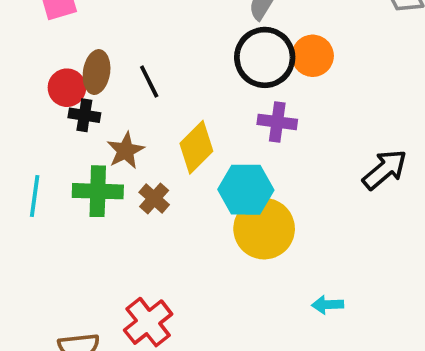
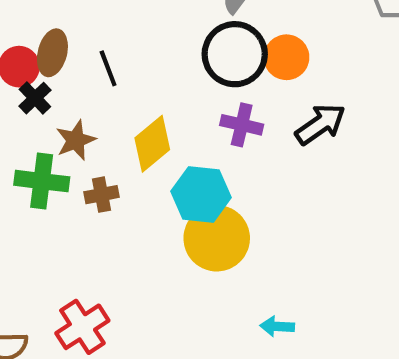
black cross: (84, 115) -> (35, 98), turned 32
black arrow: (385, 170) -> (320, 124), moved
brown cross: (154, 198) -> (101, 195), turned 32

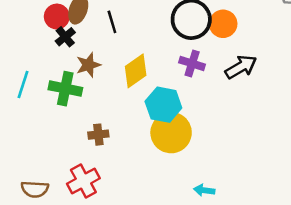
brown cross: (101, 195) -> (98, 135), moved

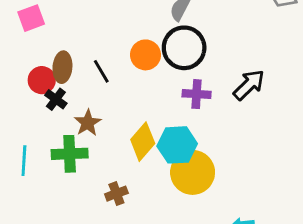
orange circle: (223, 24) -> (146, 55), moved
yellow diamond: (136, 71) -> (143, 142), moved

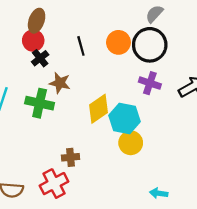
brown ellipse: (62, 67) -> (37, 21), moved
brown star: (88, 123) -> (60, 83), turned 30
yellow circle: (193, 172) -> (131, 143), size x0.7
brown cross: (116, 194) -> (71, 157), moved

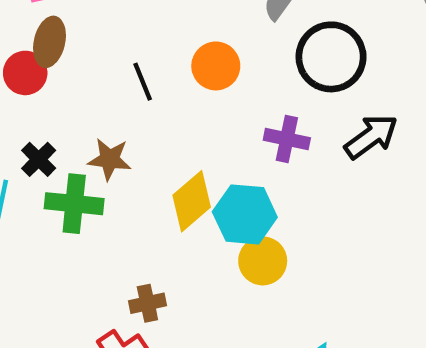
red circle: (33, 41) -> (25, 73), moved
black circle: (150, 45) -> (331, 57), moved
black cross: (40, 58) -> (39, 159), moved

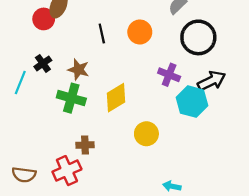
green cross: (74, 204) -> (71, 98), moved
cyan hexagon: (245, 214) -> (192, 102), moved

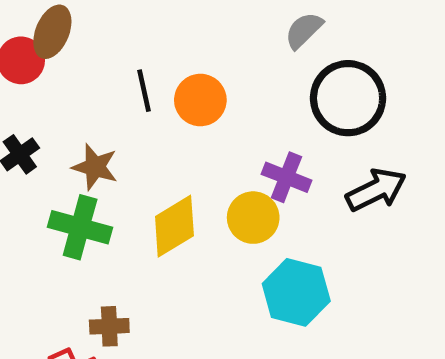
orange circle: (140, 32) -> (200, 100), moved
cyan hexagon: (192, 102) -> (296, 292), moved
yellow circle: (146, 134) -> (253, 218), moved

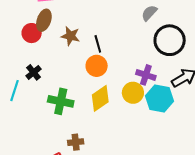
black line: (144, 91) -> (98, 44), moved
orange circle: (200, 100) -> (97, 66), moved
brown star: (95, 167) -> (70, 36), moved
cyan hexagon: (296, 292) -> (159, 99), moved

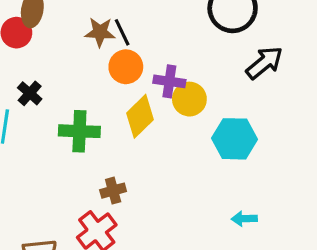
brown star: (70, 36) -> (100, 32), moved
purple cross: (146, 75) -> (169, 81), moved
cyan hexagon: (159, 99) -> (234, 139), moved

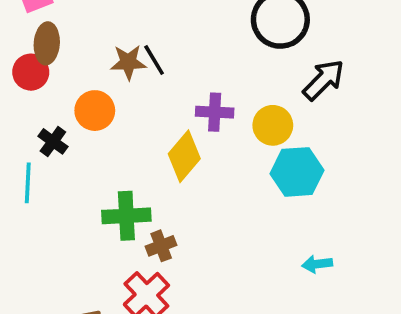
orange circle: (126, 67) -> (95, 111), moved
yellow circle: (189, 99) -> (273, 125), moved
green cross: (79, 131) -> (126, 216), moved

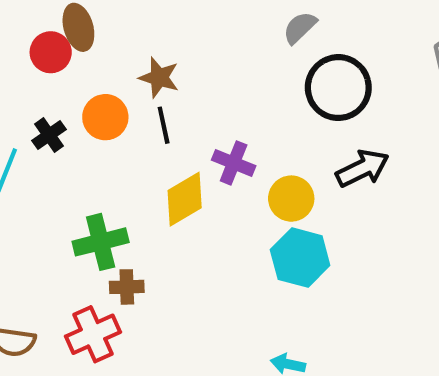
brown ellipse: (47, 43) -> (78, 27), turned -39
black line: (154, 60) -> (164, 125), moved
green cross: (126, 216) -> (101, 242), turned -30

